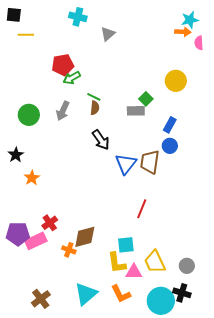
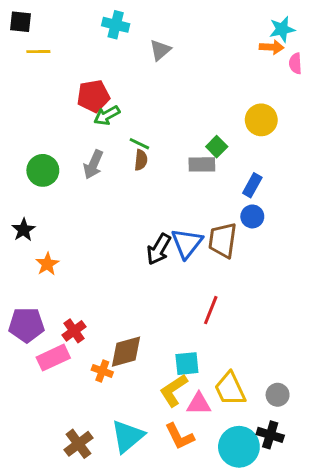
black arrow: (101, 140) -> (159, 249), moved, turned 65
purple pentagon: (18, 234) -> (26, 325), moved
yellow L-shape: (117, 263) -> (174, 390), turned 65
brown cross: (41, 299) -> (78, 444), moved

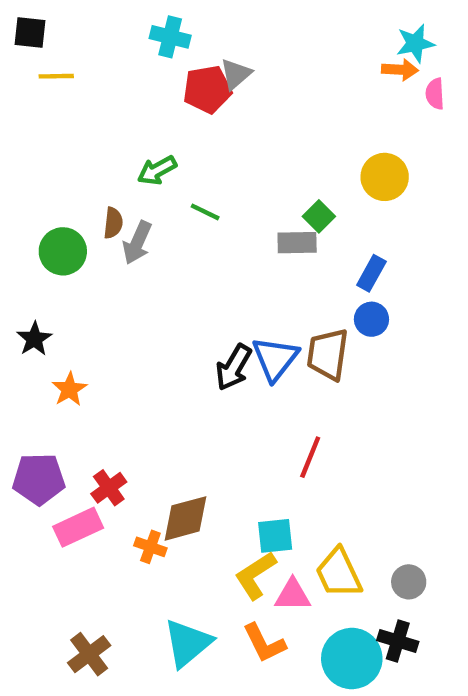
red pentagon: (93, 96) -> (207, 89), moved
brown semicircle: (141, 160) -> (113, 223), moved
brown cross: (78, 444) -> (89, 654), moved

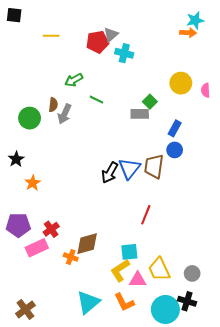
cyan cross: (170, 37) -> (124, 53), moved
yellow line: (56, 76) -> (51, 36), moved
pink semicircle: (435, 94) -> (206, 90), moved
brown cross: (89, 654) -> (25, 309), moved

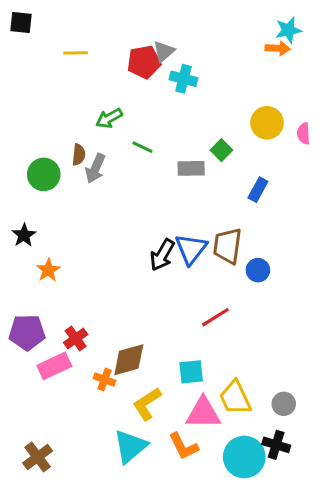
gray rectangle: (140, 114) -> (191, 168), moved
blue circle: (175, 150) -> (258, 270), moved
red line: (146, 215) -> (215, 317), turned 36
yellow L-shape: (120, 270) -> (147, 404), moved
pink triangle: (138, 280) -> (203, 413), size x1.4

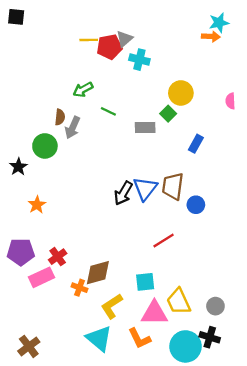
yellow line: (76, 53) -> (89, 40), moved
yellow circle: (267, 123) -> (181, 93), moved
green circle: (44, 174) -> (45, 146), moved
black star: (24, 235) -> (18, 167), moved
cyan triangle: (130, 446) -> (99, 338), turned -40

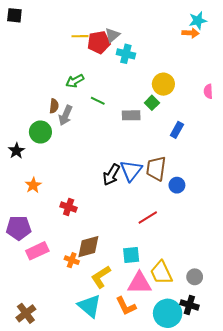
red cross: (58, 257) -> (69, 207), moved, turned -35

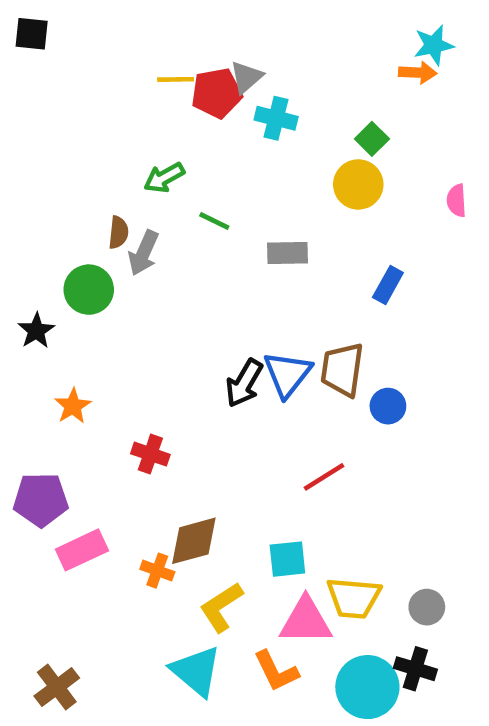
green square: (152, 103) -> (372, 139), moved
yellow trapezoid: (161, 273) -> (354, 598), turned -60

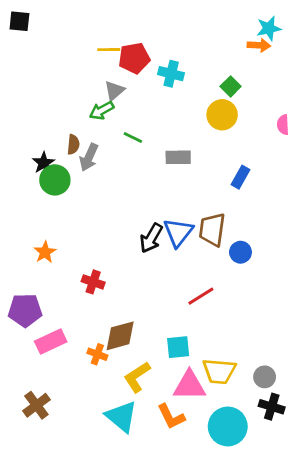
gray triangle: (246, 77) -> (114, 91), moved
black star: (36, 331) -> (44, 163), moved
black cross: (415, 669) -> (272, 407), moved
brown cross: (57, 687) -> (36, 405), moved

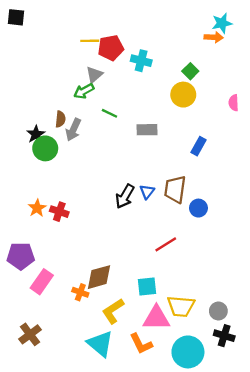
blue triangle: (178, 232) -> (147, 192), size x0.6
red cross: (93, 282) -> (59, 212), moved
pink rectangle: (51, 341) -> (42, 282), turned -30

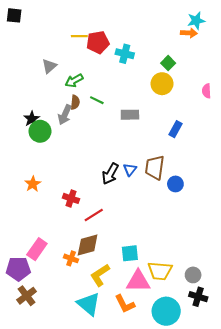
gray triangle: (94, 75) -> (49, 66), moved
brown semicircle: (60, 119) -> (75, 102), moved
red cross: (59, 212) -> (71, 198), moved
red line: (166, 244) -> (94, 215), moved
purple pentagon: (21, 256) -> (18, 269), moved

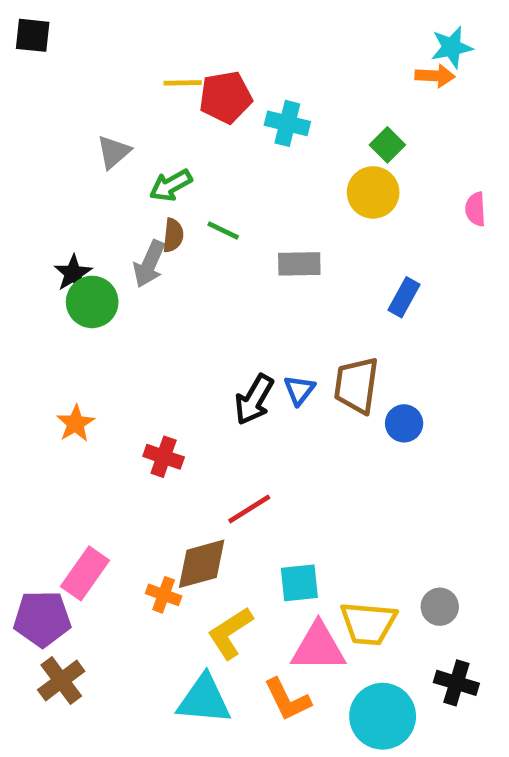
red line: (94, 215) -> (249, 509), moved
gray circle: (193, 275) -> (440, 607), moved
cyan triangle: (89, 304) -> (204, 700), turned -35

